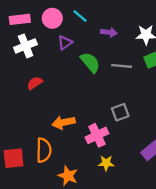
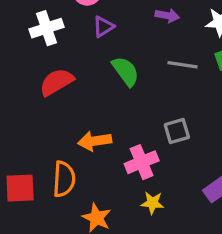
green semicircle: (90, 62) -> (126, 71), moved
red semicircle: (35, 83) -> (57, 82), size x1.5

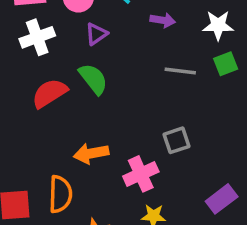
green semicircle: (126, 71) -> (93, 79), moved

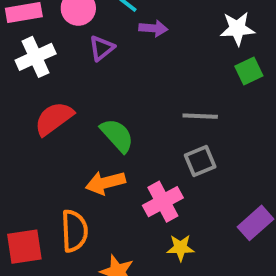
purple arrow: (163, 20) -> (153, 28), moved
gray line: (180, 71) -> (200, 116), moved
green semicircle: (93, 79) -> (117, 135), moved

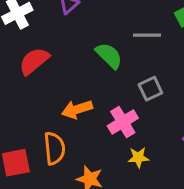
gray line: (200, 116) -> (147, 35), moved
green semicircle: (117, 135) -> (109, 56), moved

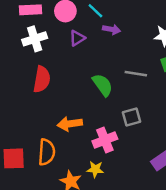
red semicircle: (34, 61) -> (42, 79), turned 130
yellow star: (138, 157) -> (95, 169), moved

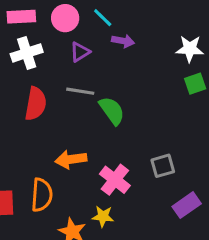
gray line: (136, 74) -> (80, 91), moved
gray square: (131, 117) -> (163, 166), moved
pink cross: (105, 140) -> (115, 180), turned -30

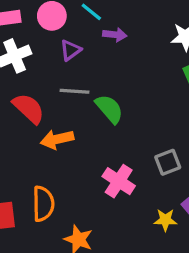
red semicircle: (36, 104) -> (29, 108), turned -52
orange arrow: (71, 159) -> (57, 139), moved
yellow star: (103, 216) -> (165, 220), moved

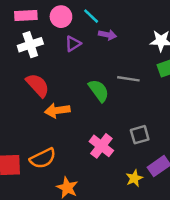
gray line: (74, 91) -> (128, 79), moved
orange semicircle: (43, 204) -> (43, 158), turned 60
yellow star: (165, 220) -> (134, 178), turned -30

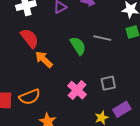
orange arrow: (57, 110) -> (44, 59), turned 48

